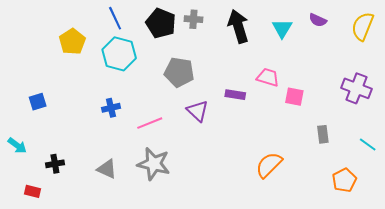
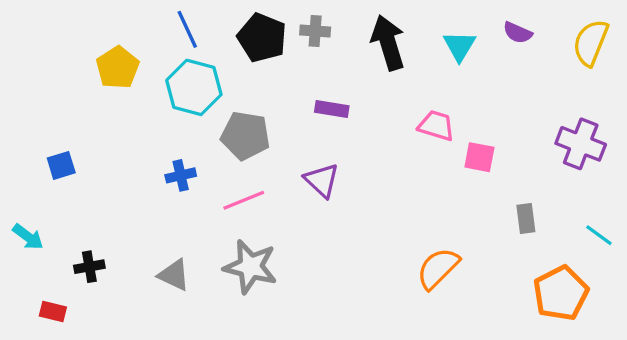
gray pentagon: (179, 72) -> (245, 136), moved
purple rectangle: (235, 95) -> (332, 109), moved
orange pentagon: (344, 180) -> (561, 293), size x1.4

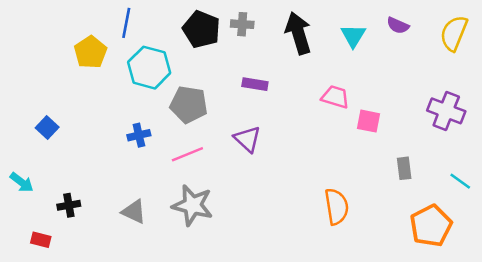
blue line: (187, 29) -> (126, 23), moved, turned 36
blue square: (61, 165) -> (47, 127), turned -30
orange semicircle: (438, 268) -> (337, 207), turned 126

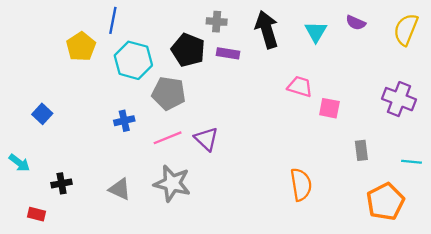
black pentagon: (201, 29) -> (188, 50), moved
purple rectangle: (255, 84) -> (228, 53), moved
purple triangle: (247, 139) -> (206, 139), moved
cyan line: (460, 181) -> (412, 162), turned -30

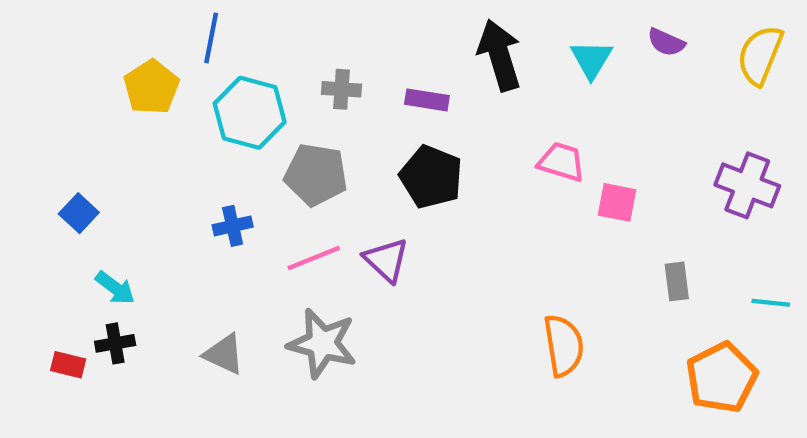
gray cross: (217, 22) -> (341, 89), moved
black pentagon: (188, 50) -> (431, 177), moved
cyan arrow: (19, 163) -> (115, 288), moved
red rectangle: (36, 214) -> (68, 365), moved

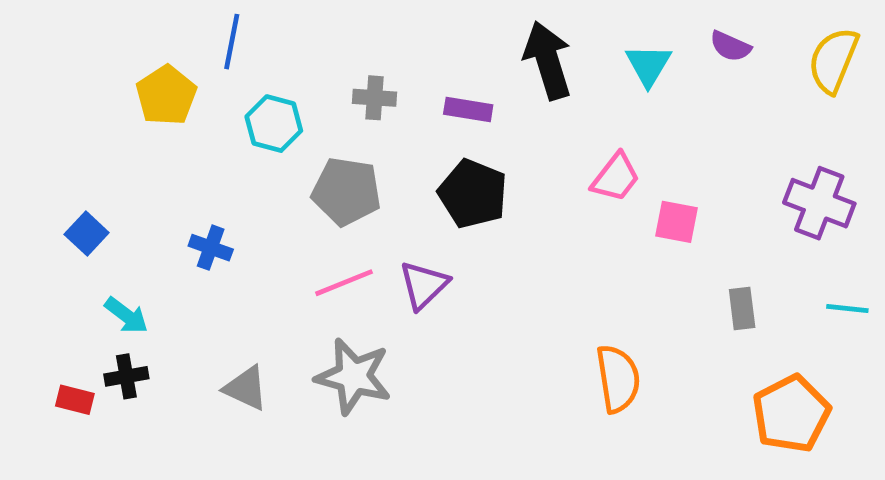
cyan hexagon: (250, 113) -> (274, 124), size x0.7
pink trapezoid: (561, 162) -> (616, 177), turned 111
blue cross: (233, 226) -> (211, 248), moved, turned 33
purple triangle: (386, 260) -> (424, 285), turned 33
cyan line: (771, 303) -> (847, 308), moved

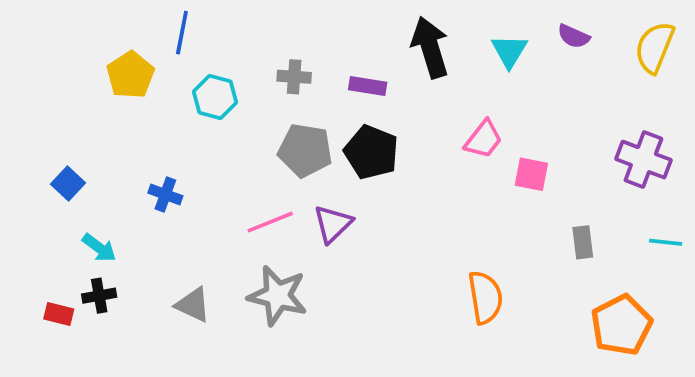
gray pentagon: (346, 191) -> (305, 150), moved

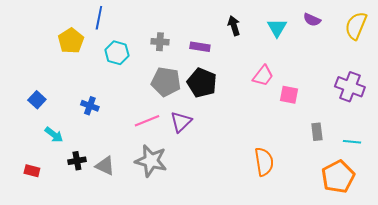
black arrow: (430, 47) -> (234, 26), size x0.6
cyan line: (666, 242) -> (352, 142), moved
black cross: (99, 296) -> (77, 161), moved

